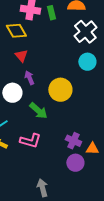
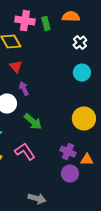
white cross: (85, 32) -> (80, 43), size x0.6
yellow circle: (60, 90) -> (84, 119), moved
pink L-shape: (30, 141) -> (25, 152), turned -140
gray arrow: (42, 188) -> (37, 199), turned 120

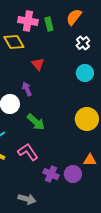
orange semicircle: (71, 17) -> (74, 17), turned -54
red triangle: (16, 67) -> (38, 64), moved
purple cross: (68, 152) -> (51, 174), moved
gray arrow: (37, 199) -> (27, 199), moved

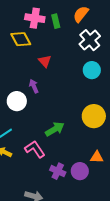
white cross: (83, 43) -> (90, 40), size x1.5
green arrow: (36, 122) -> (55, 129), moved, turned -72

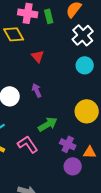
purple arrow: (34, 86) -> (37, 90), moved
purple cross: (58, 171) -> (68, 144), moved

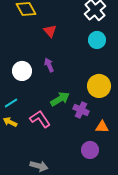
purple cross: (68, 144) -> (81, 110), moved
purple circle: (73, 166) -> (90, 150), moved

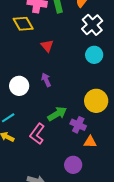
pink L-shape: (40, 119) -> (37, 134), turned -110
orange triangle: (102, 127) -> (90, 142), moved
purple circle: (90, 150) -> (73, 165), moved

